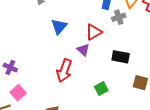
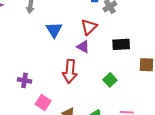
purple cross: (10, 67) -> (25, 80), moved
pink square: (18, 93) -> (43, 102), moved

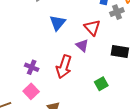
red triangle: (89, 27) -> (92, 27), turned -42
purple cross: (25, 80) -> (32, 67), moved

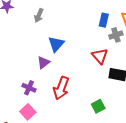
red triangle: (92, 27) -> (100, 56), moved
purple triangle: (82, 46) -> (44, 63), moved, turned 40

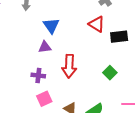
purple triangle: (44, 63) -> (45, 47), turned 48
pink square: (28, 112) -> (44, 99), turned 35

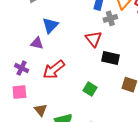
red arrow: (69, 66) -> (54, 70), turned 30
green square: (110, 73) -> (90, 89), turned -32

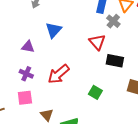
gray cross: (110, 18) -> (113, 21), turned -32
purple triangle: (37, 43) -> (28, 47), moved

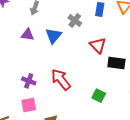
gray cross: (113, 21) -> (75, 20), moved
purple triangle: (28, 47) -> (27, 35), moved
red arrow: (58, 74) -> (61, 79), turned 95

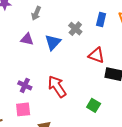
red triangle: (98, 45) -> (96, 55), turned -30

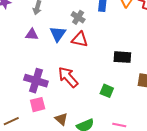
red triangle: (96, 55) -> (80, 39), moved
purple cross: (25, 85) -> (36, 81), size x1.6

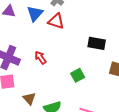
red arrow: (68, 77) -> (40, 58), size x0.6
green square: (107, 91) -> (78, 75), turned 32

